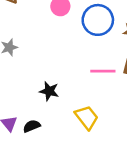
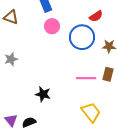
yellow trapezoid: (87, 117) -> (91, 112), moved

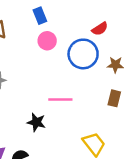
pink line: (86, 78) -> (60, 99), moved

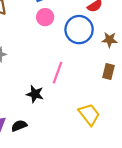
pink line: (60, 99) -> (58, 73), turned -70

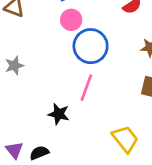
blue circle: (79, 30) -> (91, 46), moved

